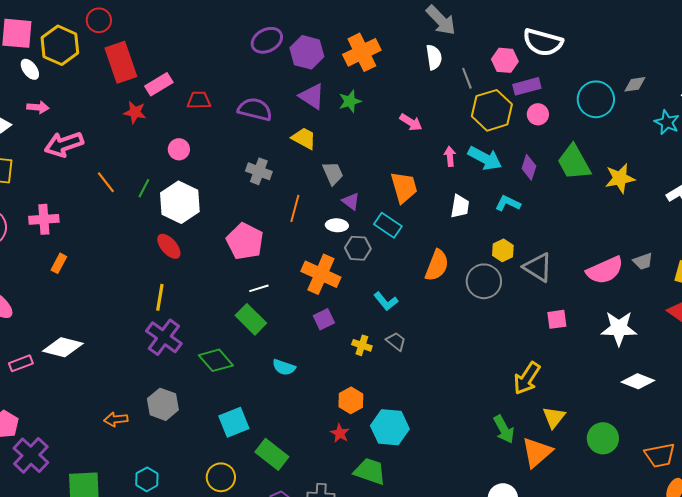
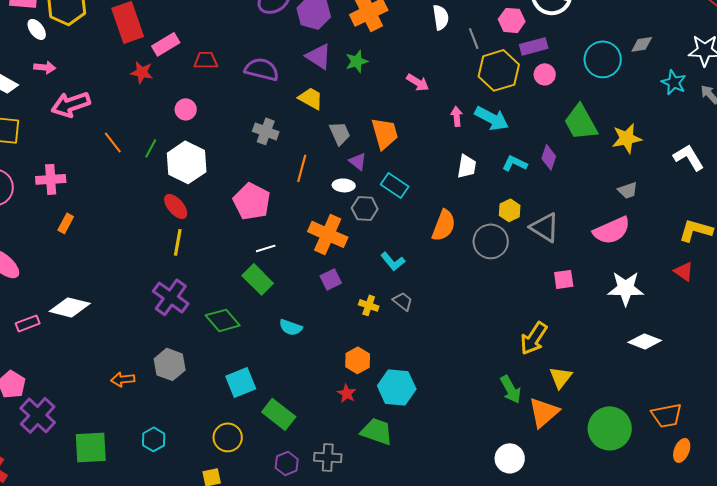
purple diamond: (529, 167) -> (549, 157), moved
orange trapezoid: (404, 187) -> (385, 133), moved
gray trapezoid: (643, 261) -> (628, 190), moved
yellow line: (160, 297) -> (178, 242), moved
green circle: (603, 438) -> (610, 428), moved, size x1.4

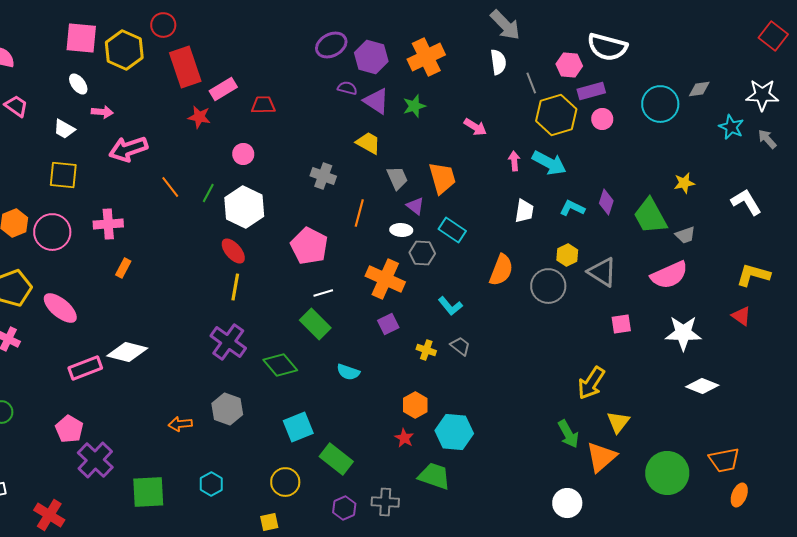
white ellipse: (37, 29) -> (78, 84), moved
purple semicircle: (262, 69) -> (347, 88), moved, size x0.6
green trapezoid: (581, 122) -> (650, 216), moved
yellow star: (627, 138) -> (684, 183), size x0.7
pink rectangle: (28, 323) -> (85, 368), size x1.4

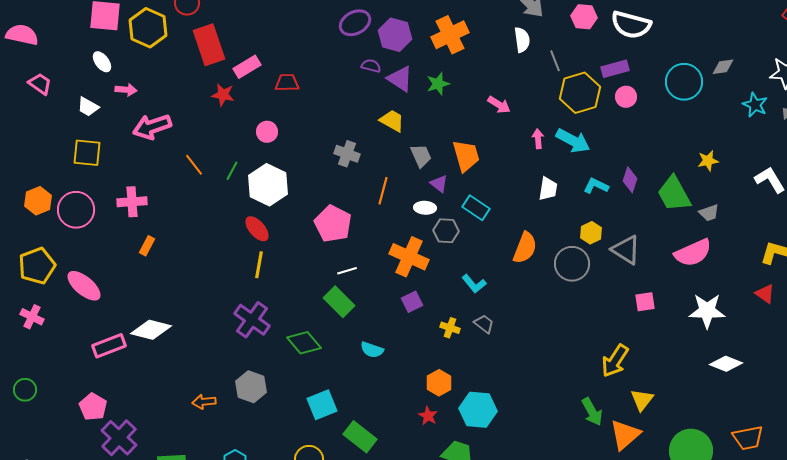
pink hexagon: (569, 65) -> (584, 17), moved

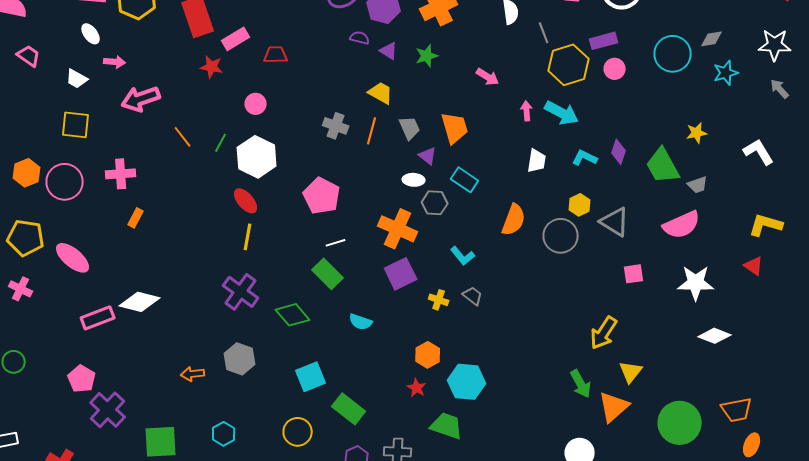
purple triangle: (400, 79) -> (389, 51), size x0.7
cyan star: (755, 105) -> (726, 73), moved, turned 30
orange line: (383, 191) -> (372, 131), moved
yellow pentagon: (37, 266) -> (26, 238), turned 30
purple square: (412, 302) -> (401, 274), size x1.5

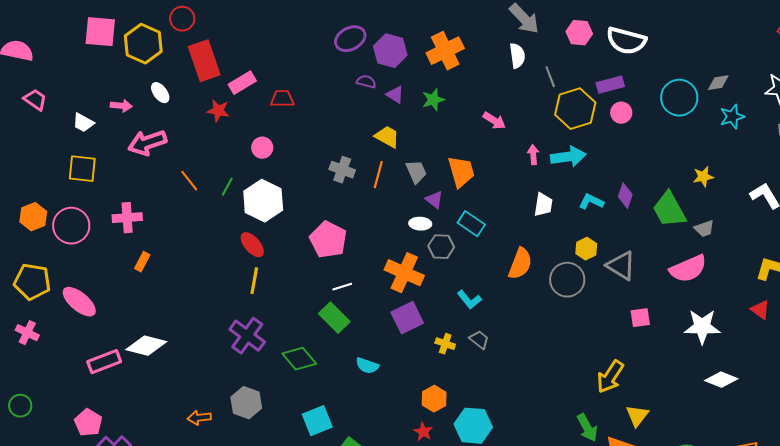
white ellipse: (91, 34) -> (160, 93), moved
cyan arrow: (562, 113) -> (568, 157), turned -36

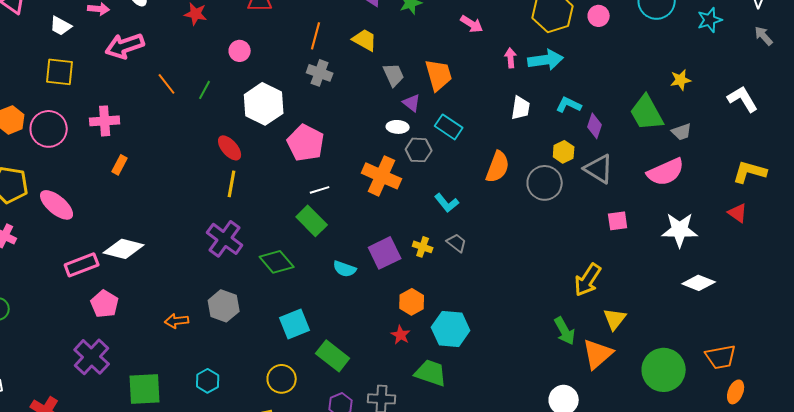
orange line: (378, 175) -> (316, 36), moved
purple diamond: (625, 196) -> (595, 126), moved
white hexagon: (263, 201) -> (264, 104), moved
purple square: (407, 318) -> (385, 253), moved
pink pentagon: (88, 423) -> (105, 304), moved

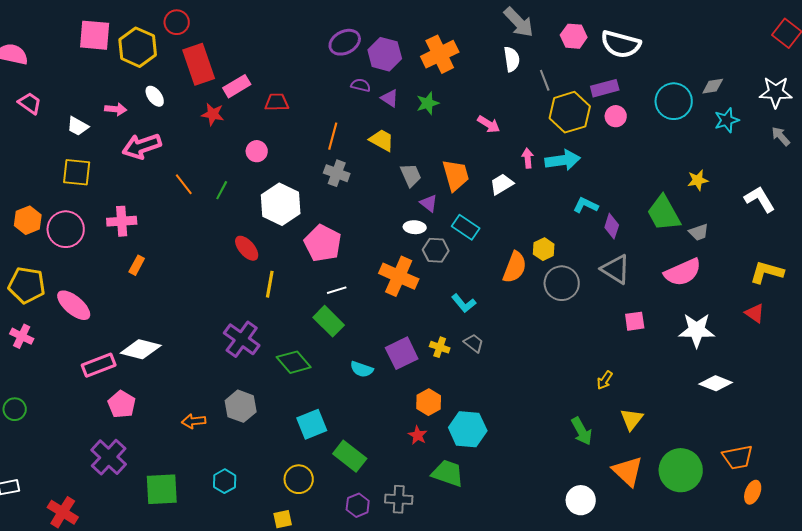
white trapezoid: (521, 108) -> (502, 184), moved, turned -130
yellow hexagon: (564, 152) -> (544, 249), moved
yellow line: (232, 184) -> (270, 284), moved
yellow arrow: (588, 280) -> (605, 380), size x0.6
orange triangle: (598, 354) -> (628, 471), moved, turned -36

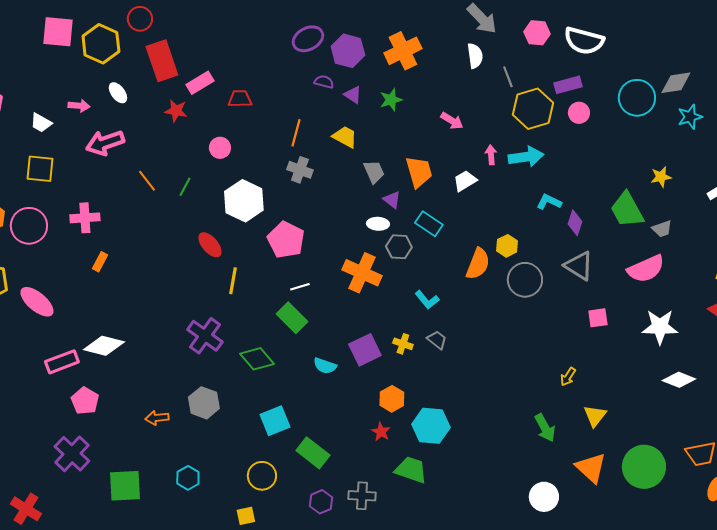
gray diamond: (713, 86) -> (676, 83), size x1.4

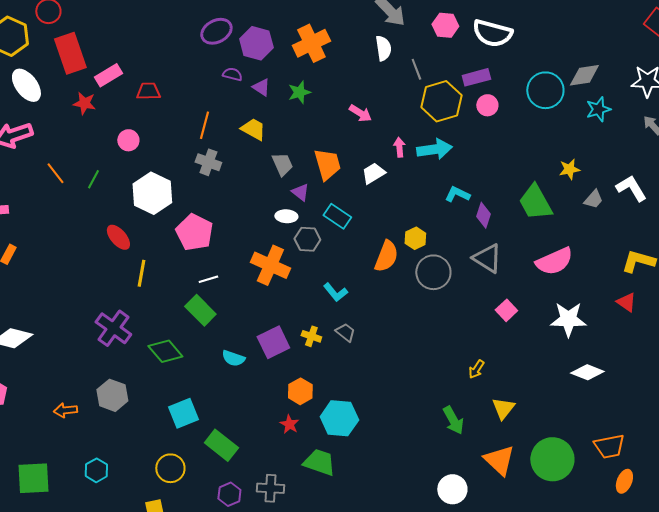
white ellipse: (118, 93) -> (26, 85), size x1.6
gray trapezoid: (662, 229) -> (593, 199), moved, turned -30
pink square: (598, 318) -> (506, 310), turned -35

